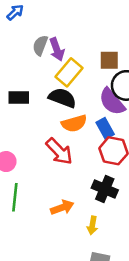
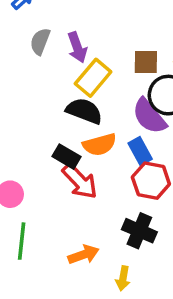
gray semicircle: (40, 45) -> (40, 41), moved
black rectangle: (19, 97) -> (66, 157), moved, turned 30

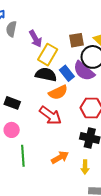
gray semicircle: (40, 41) -> (11, 29), moved
blue rectangle: (140, 151) -> (67, 73), moved
black rectangle: (66, 157) -> (12, 103), moved

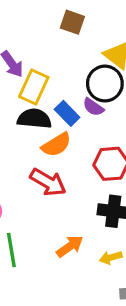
brown square: (76, 40) -> (72, 22), moved, turned 35
purple semicircle: (84, 71) -> (93, 107), size x0.6
yellow arrow: (85, 167) -> (111, 258), turned 80

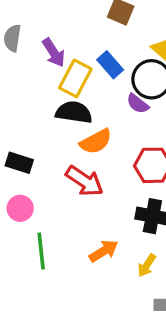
blue rectangle: (67, 113) -> (110, 65), moved
yellow arrow: (111, 258) -> (147, 265), turned -45

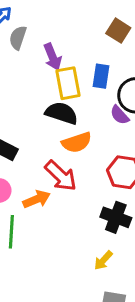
blue rectangle: (110, 65) -> (101, 76), turned 40
yellow rectangle: (75, 78) -> (68, 83), turned -48
orange arrow: (104, 251) -> (37, 199), moved

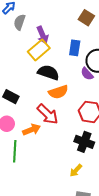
yellow rectangle: (68, 83) -> (39, 50), moved, turned 60

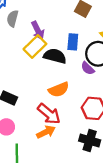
black semicircle: (48, 72) -> (55, 56), moved
orange arrow: (32, 130) -> (46, 132), moved

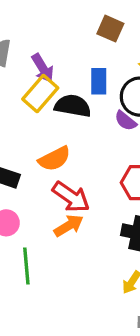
orange semicircle: (59, 90) -> (54, 159), moved

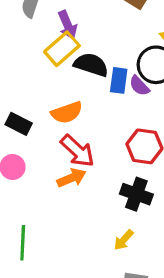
blue rectangle: (99, 81) -> (119, 80), moved
green line: (26, 266) -> (23, 243), moved

